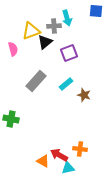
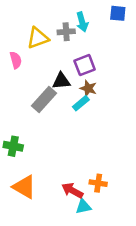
black triangle: (45, 42) -> (61, 81), moved, turned 35
brown star: (84, 95) -> (88, 88), moved
orange triangle: (43, 161) -> (24, 187), moved, size x1.5

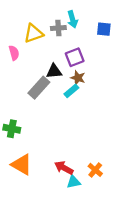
blue square: (118, 13) -> (104, 29), moved
orange cross: (98, 183) -> (95, 170), moved, turned 32

